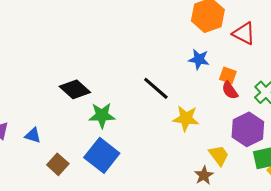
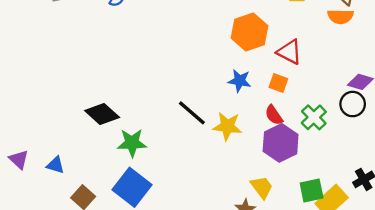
orange square: (228, 75) -> (278, 83), moved
yellow star: (186, 118) -> (227, 126), moved
purple hexagon: (248, 129) -> (281, 143), moved

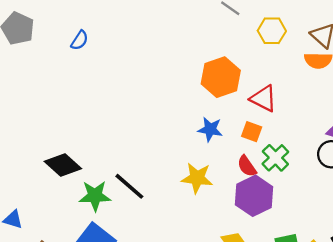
black line: (192, 113) -> (129, 186), moved
green cross: (314, 117) -> (275, 158), moved

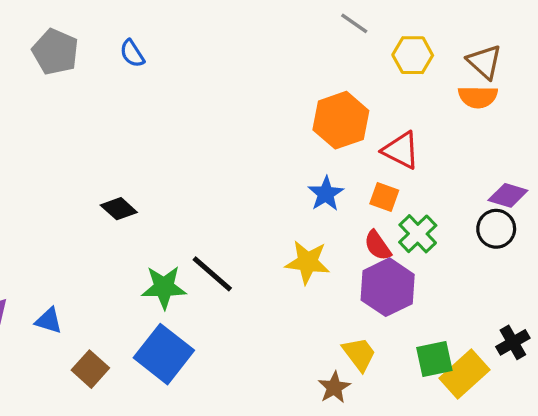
blue semicircle: (80, 40) -> (132, 53), moved, turned 114
blue star: (210, 129) -> (326, 194), turned 30
black diamond: (63, 165) -> (119, 209), moved, size x0.7

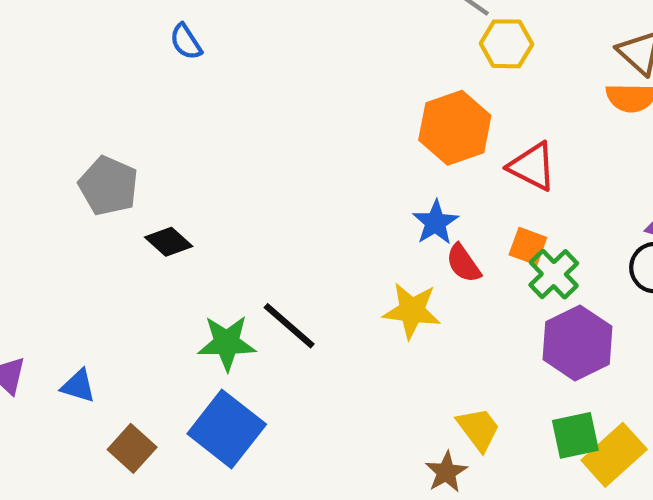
gray pentagon: (55, 52) -> (108, 186), moved
yellow hexagon: (413, 55) -> (506, 44), moved
orange square: (384, 197) -> (528, 246), moved
red semicircle: (378, 245) -> (463, 263), moved
purple hexagon: (388, 287) -> (577, 343), moved

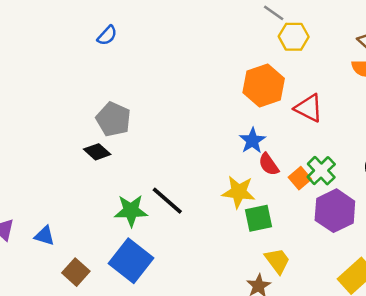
blue semicircle: (186, 42) -> (107, 35), turned -105
gray pentagon: (108, 186) -> (113, 119), moved
orange square: (528, 246) -> (300, 178), moved, turned 30
green square: (575, 435) -> (259, 218), moved

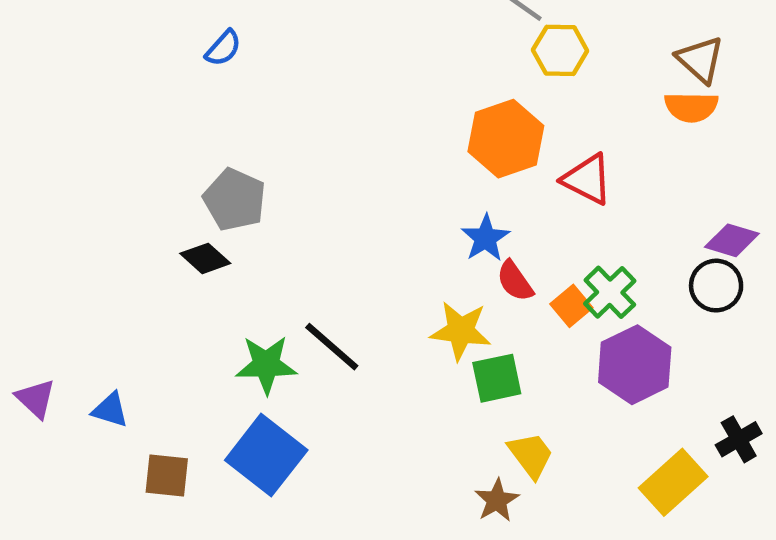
brown square: (76, 272) -> (167, 475), turned -36

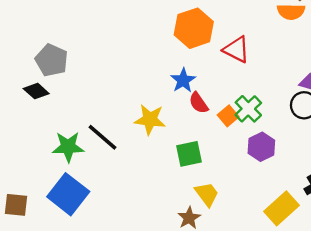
yellow star: (461, 331) -> (150, 119), moved
purple hexagon: (635, 365) -> (261, 147), size x0.7

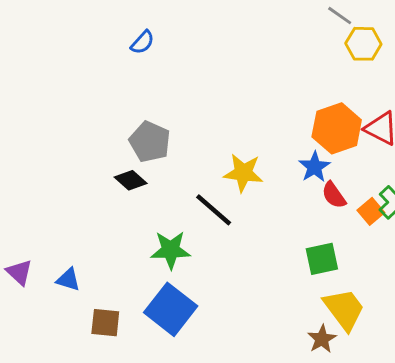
orange hexagon: (194, 28) -> (337, 128), moved
yellow star: (150, 119) -> (243, 173), moved
black line: (103, 137) -> (214, 210), moved
yellow trapezoid: (207, 194) -> (344, 309), size x1.4

